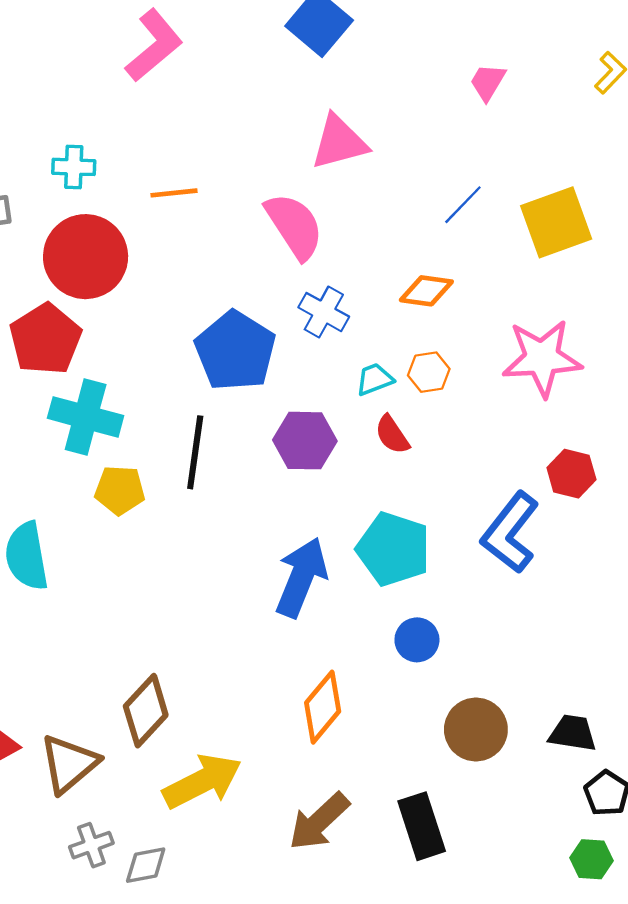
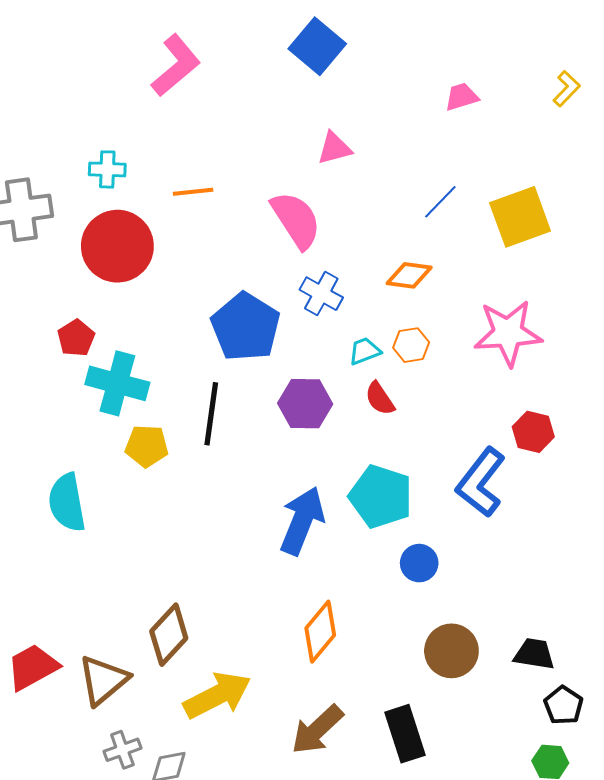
pink trapezoid: (488, 82) -> (462, 97), turned 42
pink triangle: (339, 142) -> (334, 148), size x0.7
red pentagon: (45, 339) -> (76, 338), moved, size x0.6
blue circle: (417, 640) -> (419, 563), moved

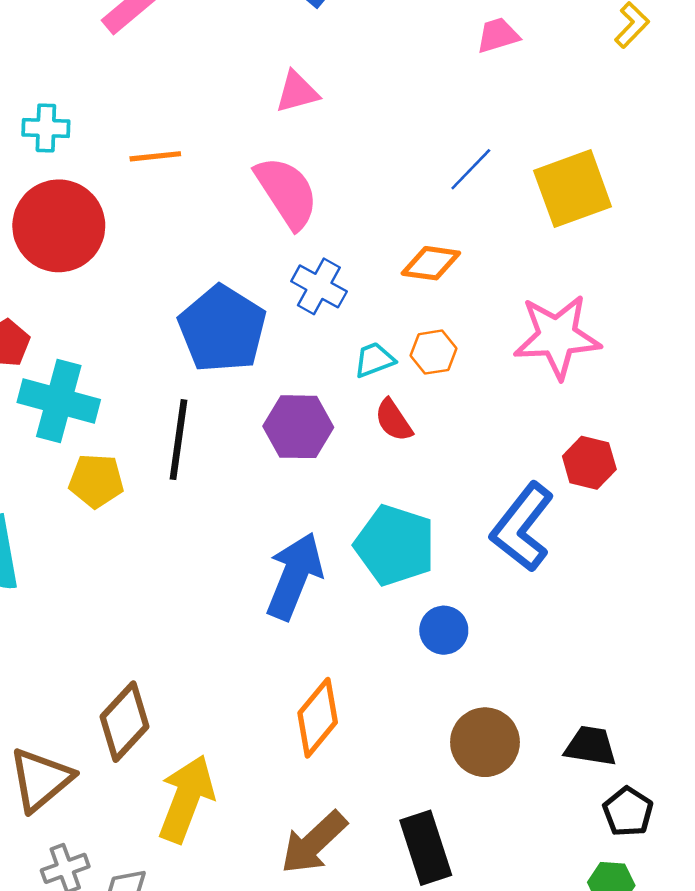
pink triangle: (334, 148) -> (297, 92), moved
yellow arrow: (217, 695) -> (186, 799), turned -42

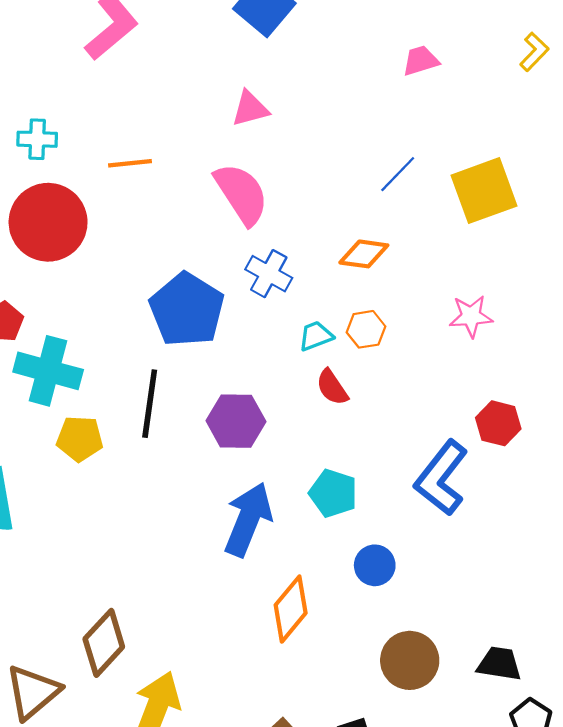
pink star: (557, 337) -> (471, 316), size x0.6
purple hexagon: (298, 427) -> (236, 421), moved
cyan pentagon: (395, 545) -> (333, 493), size x0.7
orange diamond: (318, 718) -> (291, 609), moved

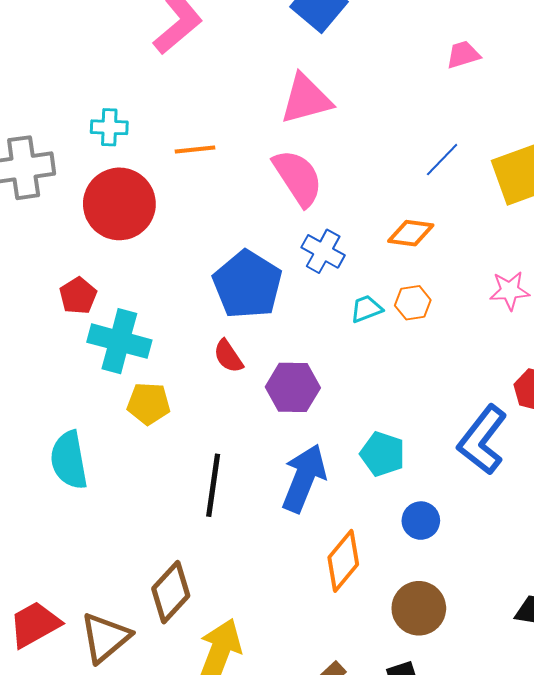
pink triangle: (250, 109) -> (306, 99), size x1.5
red semicircle: (332, 387) -> (228, 356), moved
black line: (150, 404) -> (213, 485), moved
brown circle: (410, 660) -> (419, 608), moved

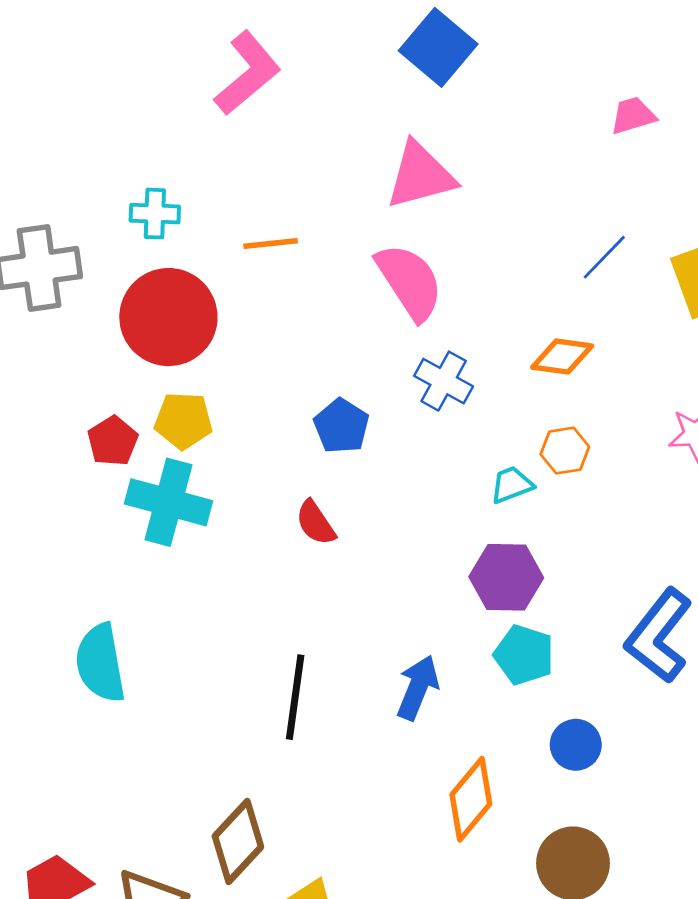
blue pentagon: (247, 285) -> (341, 426), size x0.6
cyan trapezoid: (366, 309) -> (512, 485), moved
purple hexagon: (293, 387) -> (506, 577), moved
yellow pentagon: (149, 404) -> (183, 421), moved
blue arrow: (304, 478) -> (418, 688), size x0.7

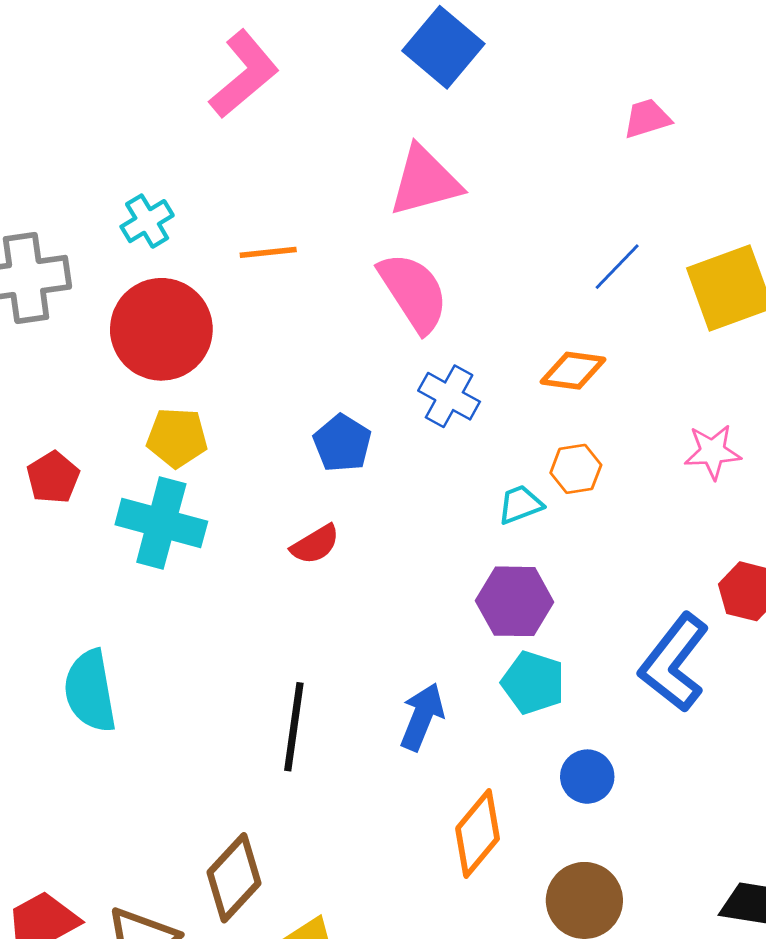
cyan cross: (155, 214) -> (147, 221), turned -33
red pentagon: (113, 441) -> (53, 477), moved
red semicircle: (316, 523) -> (315, 544), turned -87

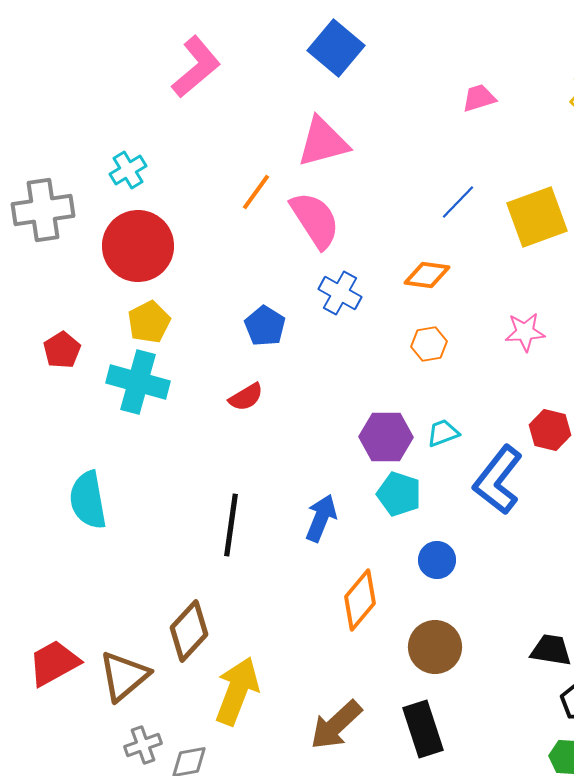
orange line: (268, 252) -> (256, 192), moved, turned -48
yellow pentagon: (177, 438) -> (149, 322), turned -30
cyan trapezoid: (520, 504) -> (443, 433), moved

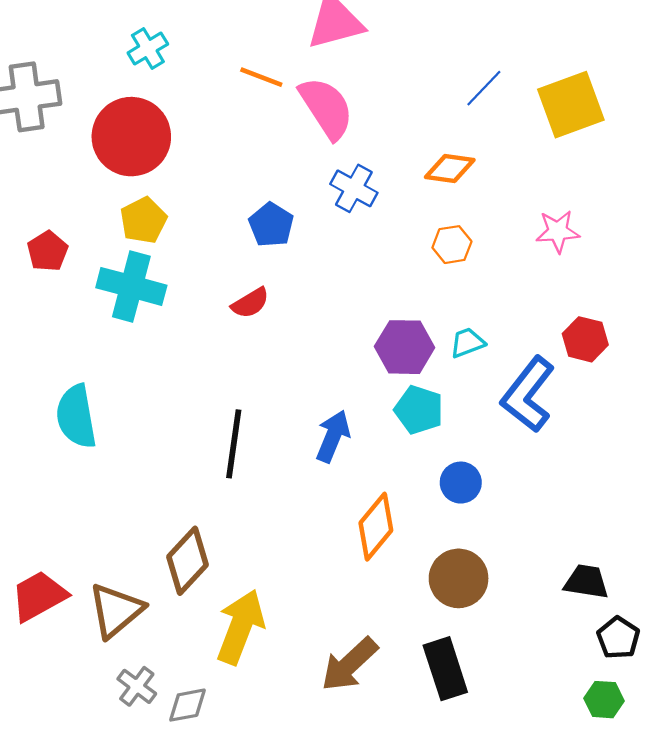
cyan cross: (128, 170) -> (148, 48), moved
orange line: (256, 192) -> (261, 77), turned 75
gray cross: (143, 745) -> (137, 686), turned -33

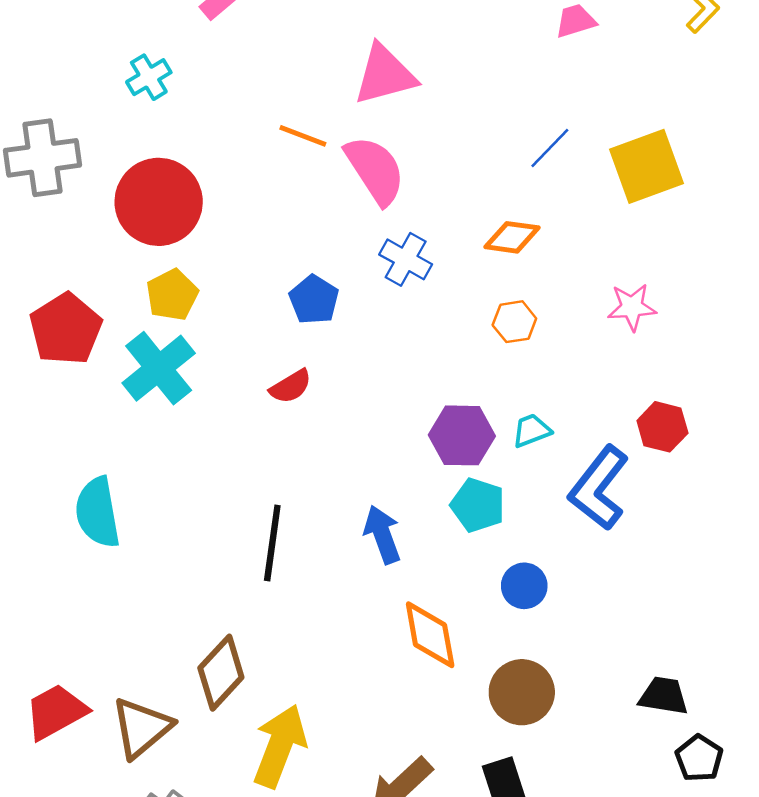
cyan cross: (148, 48) -> (149, 77), moved
red pentagon: (48, 251) -> (66, 329), size x1.6
cyan cross: (131, 286) -> (159, 368), turned 36
blue arrow: (333, 436) -> (382, 534), turned -42
orange diamond: (376, 527) -> (430, 635), turned -50

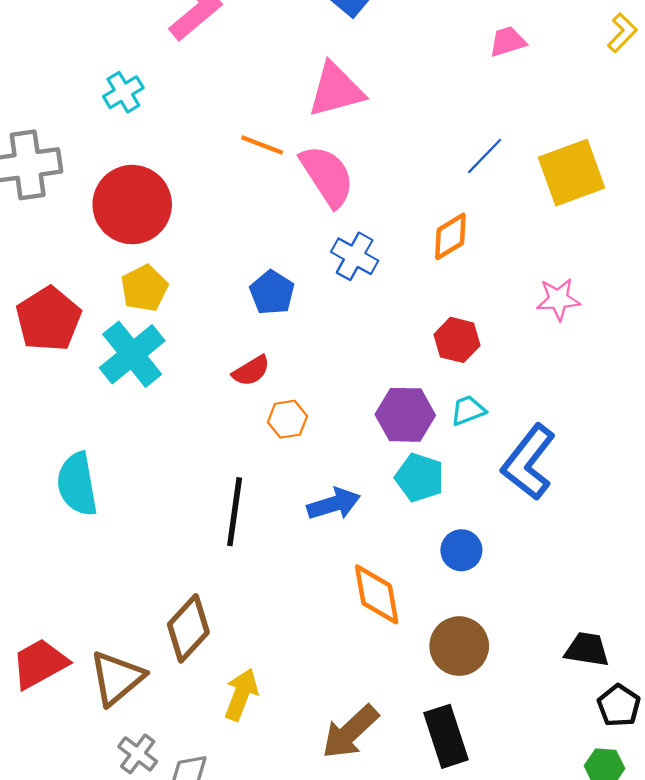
orange diamond: (512, 237) -> (450, 236), turned -39
orange hexagon: (514, 322) -> (287, 419), moved
red hexagon: (662, 427) -> (457, 340), moved
blue arrow: (382, 534) -> (334, 504), turned 93
yellow arrow: (280, 746) -> (241, 694), size x0.7

